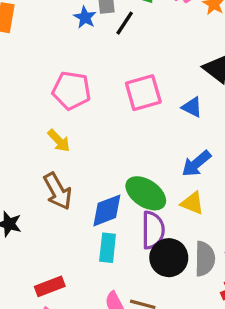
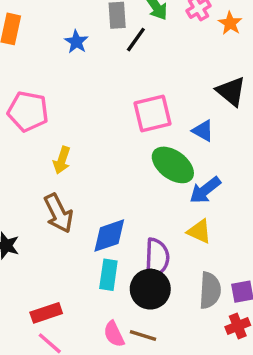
blue star: (85, 17) -> (76, 42), moved
pink pentagon: (71, 90) -> (28, 111), moved
yellow arrow: (59, 141) -> (62, 160), turned 60
green ellipse: (146, 193) -> (173, 165), moved
black circle: (169, 258) -> (150, 289), moved

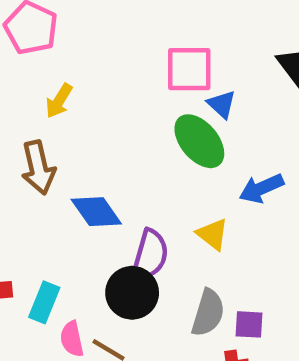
blue triangle: (203, 131) -> (222, 104), moved
blue arrow: (205, 190) -> (261, 188), moved
blue diamond: (109, 236) -> (96, 212), turned 60
cyan rectangle: (108, 275) -> (44, 302), moved

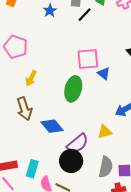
green ellipse: (199, 141) -> (73, 89), moved, turned 60
yellow triangle: (213, 234) -> (105, 132), turned -49
purple semicircle: (150, 255) -> (78, 143), turned 40

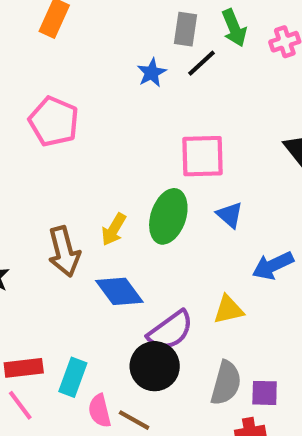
blue star: (50, 11) -> (152, 73), moved
blue triangle: (104, 73) -> (230, 215), moved
yellow arrow: (31, 78) -> (114, 229), moved

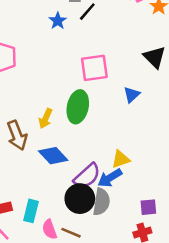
blue triangle: (230, 215) -> (132, 95), moved, turned 42
blue arrow: (273, 266) -> (110, 178), moved
gray semicircle: (226, 383) -> (101, 202), moved

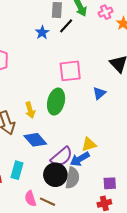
yellow arrow: (46, 118) -> (30, 110), turned -42
cyan rectangle: (31, 211) -> (17, 170), moved

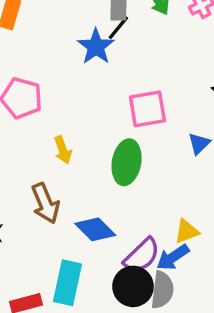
black line: (66, 26) -> (118, 28), moved
blue star: (42, 32) -> (96, 47), size x1.5
yellow arrow: (30, 110) -> (63, 150), moved
cyan rectangle: (17, 170) -> (67, 283), size x1.4

